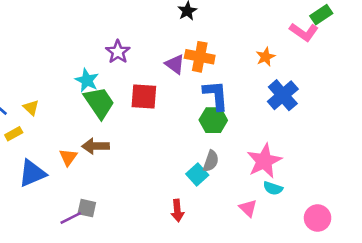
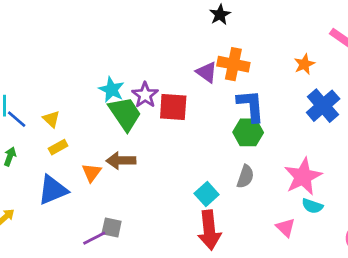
purple star: (118, 52) -> (145, 95), moved
yellow rectangle: (14, 134) -> (58, 147), moved
cyan square: (197, 175) -> (207, 194), moved
red arrow: (177, 211) -> (209, 230), size x1.6

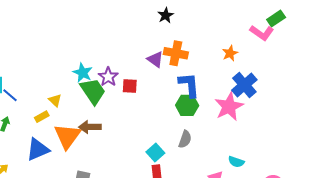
red square: (173, 107) -> (130, 86), size x0.7
yellow triangle: (51, 119) -> (55, 100), moved
orange triangle: (92, 173) -> (67, 136), size x1.8
pink star: (303, 177) -> (229, 106), moved

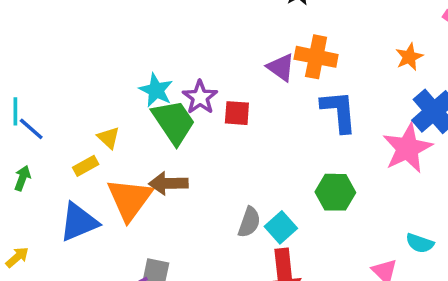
green hexagon: (187, 105) -> (335, 192), moved
gray semicircle: (185, 139) -> (249, 222), moved

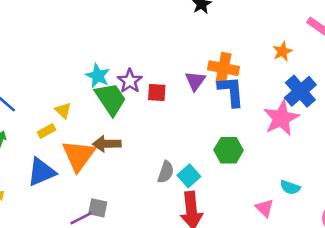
orange cross: (316, 57) -> (223, 68), moved
purple triangle: (281, 67) -> (195, 81), moved, turned 30

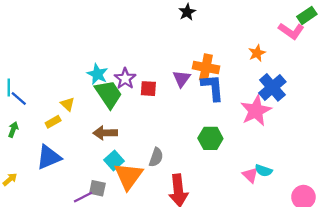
orange triangle: (79, 155) -> (128, 176), moved
cyan square: (189, 176) -> (114, 161), moved
pink triangle: (264, 208) -> (250, 175), moved

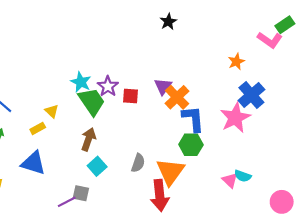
orange cross: (206, 67) -> (177, 97), moved, turned 35
blue L-shape: (213, 87) -> (193, 119), moved
brown arrow: (105, 133) -> (88, 139), turned 110
blue triangle: (49, 157) -> (33, 163), turned 40
orange triangle: (128, 176) -> (170, 172), moved

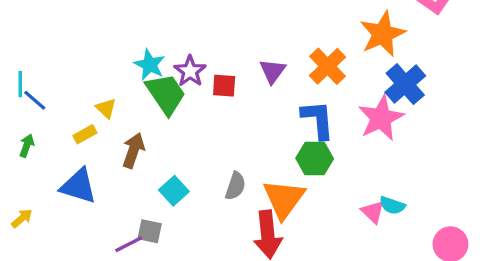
orange star: (236, 62) -> (383, 34), size x1.8
orange cross: (177, 97) -> (328, 66), moved
brown arrow: (88, 139) -> (133, 150), moved

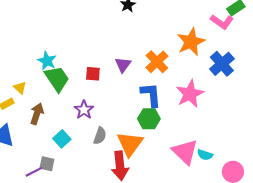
purple star: (190, 71) -> (84, 110), moved
blue cross: (405, 84) -> (222, 64), moved
cyan semicircle: (392, 205) -> (205, 155), moved
pink triangle: (373, 212) -> (185, 152), size x1.8

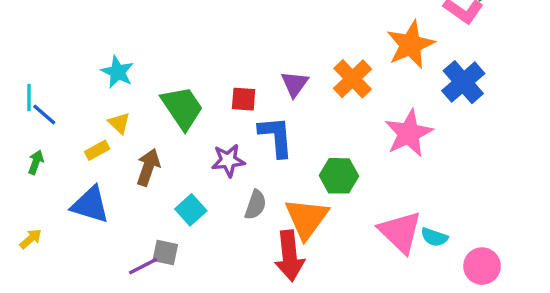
cyan star: (47, 61) -> (118, 72), moved
blue L-shape: (151, 95) -> (276, 137), moved
purple star: (84, 110) -> (228, 160), turned 30

